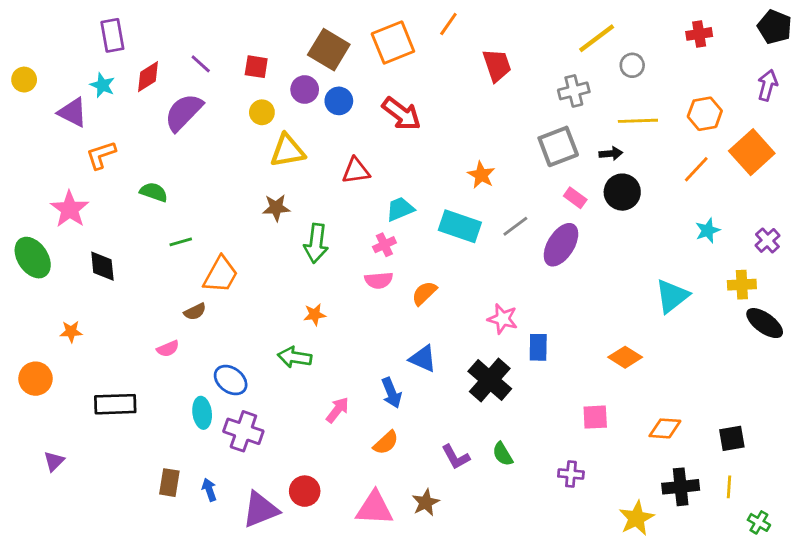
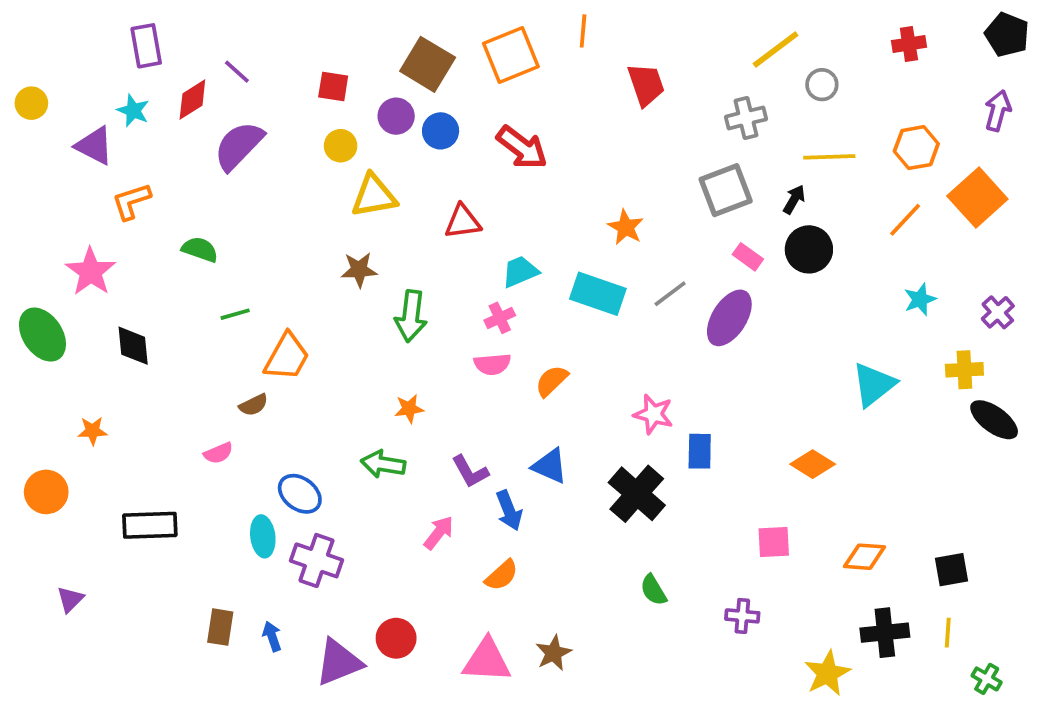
orange line: (448, 24) -> (583, 31), turned -30
purple line: (201, 64) -> (237, 72), moved
black arrow: (611, 154) -> (794, 199), turned -55
purple L-shape: (456, 457) -> (470, 472), moved

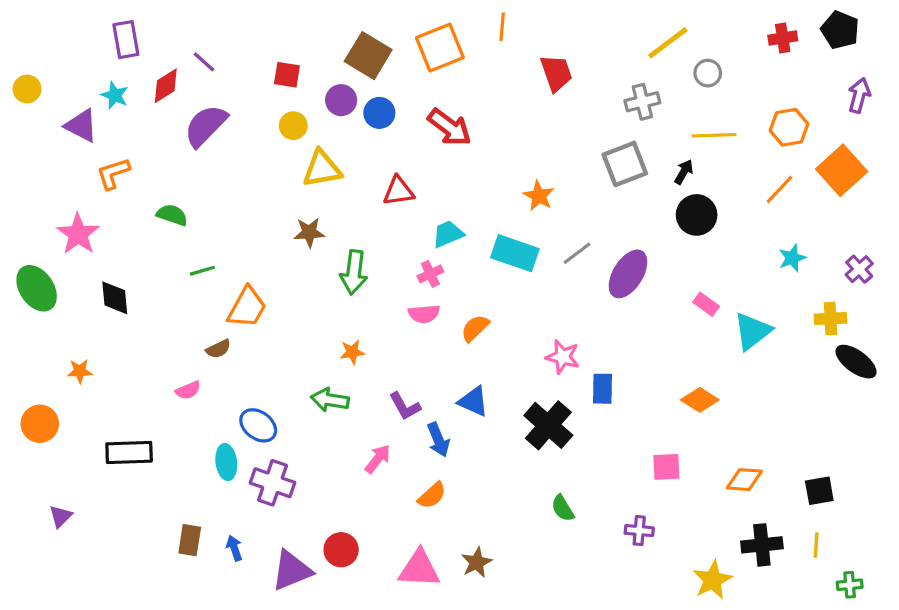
black pentagon: (1007, 35) -> (840, 30), moved
pink rectangle: (748, 257) -> (706, 304), moved
green cross: (987, 679) -> (850, 585), turned -35

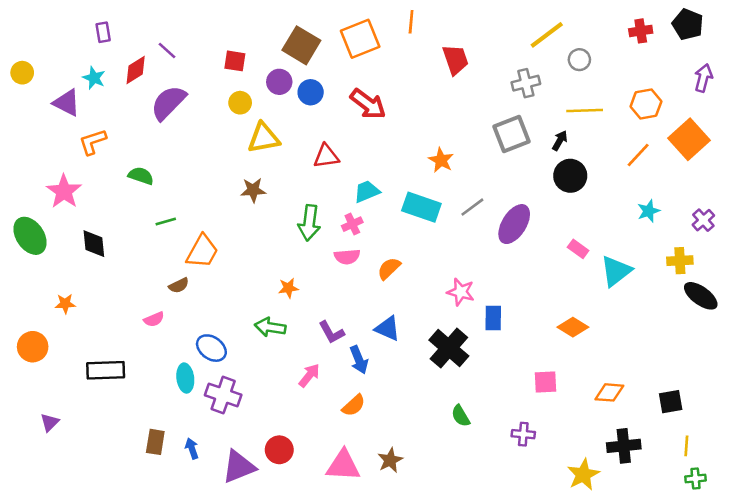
purple rectangle: (126, 40) -> (103, 32), size x0.7
green arrow: (354, 272) -> (309, 223), moved
yellow line: (816, 545) -> (686, 446), moved

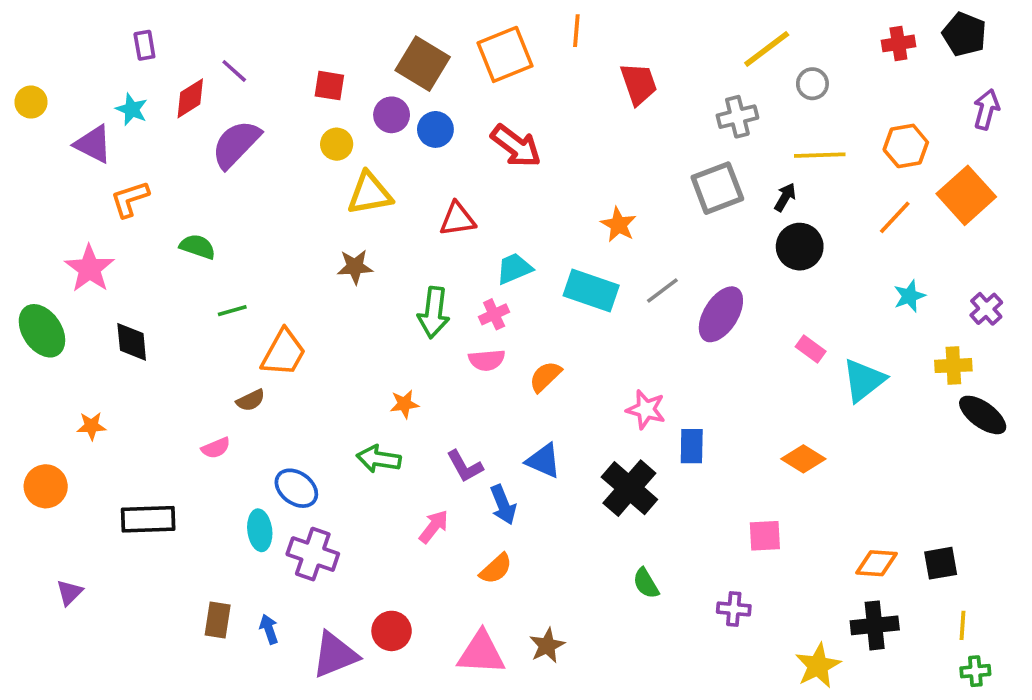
orange diamond: (609, 392) -> (877, 563), moved

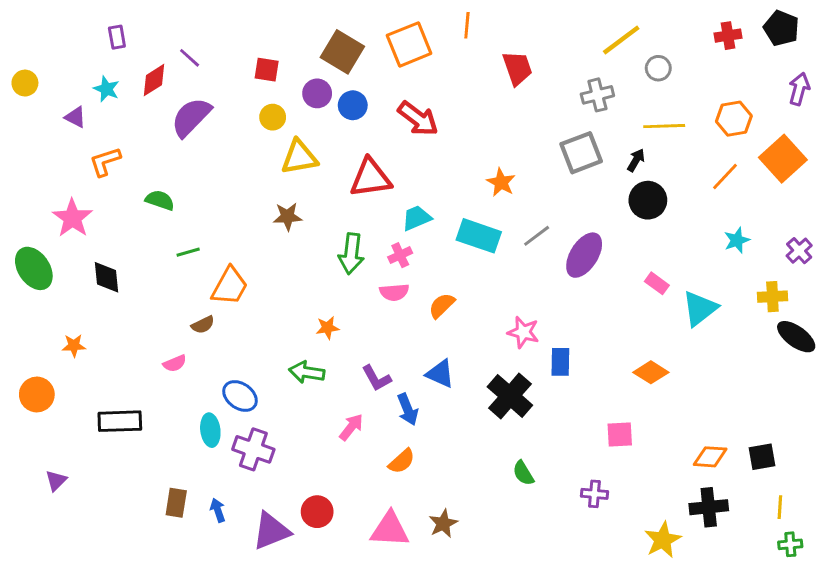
purple triangle: (93, 144) -> (75, 117), size x0.7
red triangle: (457, 219) -> (371, 178), size x1.4

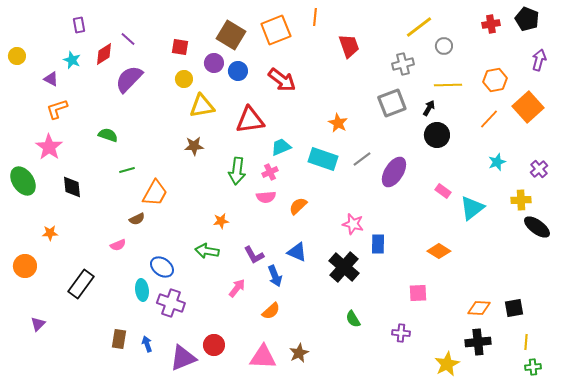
orange L-shape: (105, 162) -> (57, 109), moved
black rectangle: (120, 421) -> (81, 284), turned -52

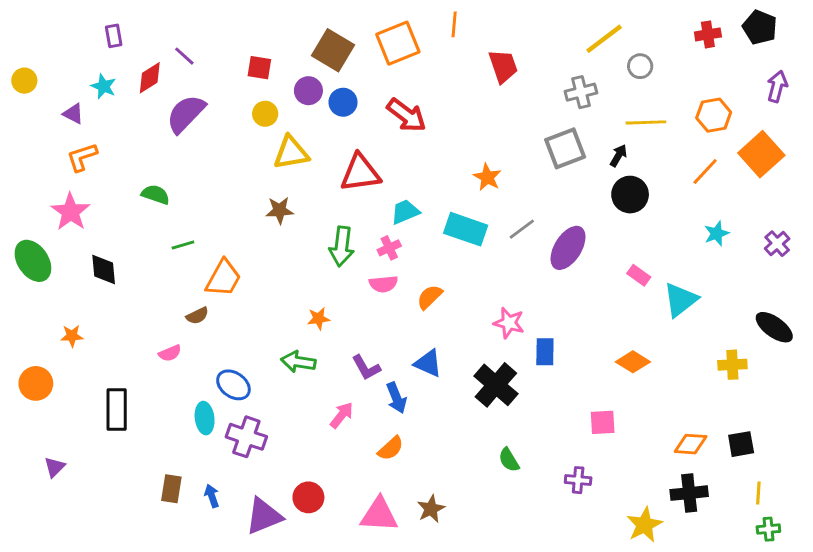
yellow cross: (521, 200) -> (732, 365), moved
black rectangle: (81, 284) -> (117, 409), turned -36

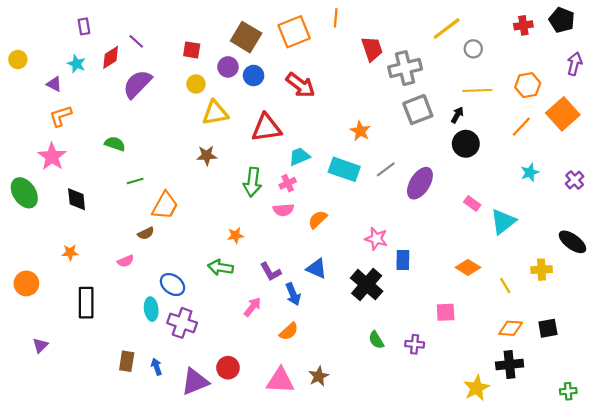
gray cross: (581, 92) -> (405, 68), moved, size x1.4
orange star: (72, 336) -> (70, 253), moved
purple cross: (578, 480) -> (415, 344), moved
yellow line: (758, 493) -> (505, 286), moved, turned -35

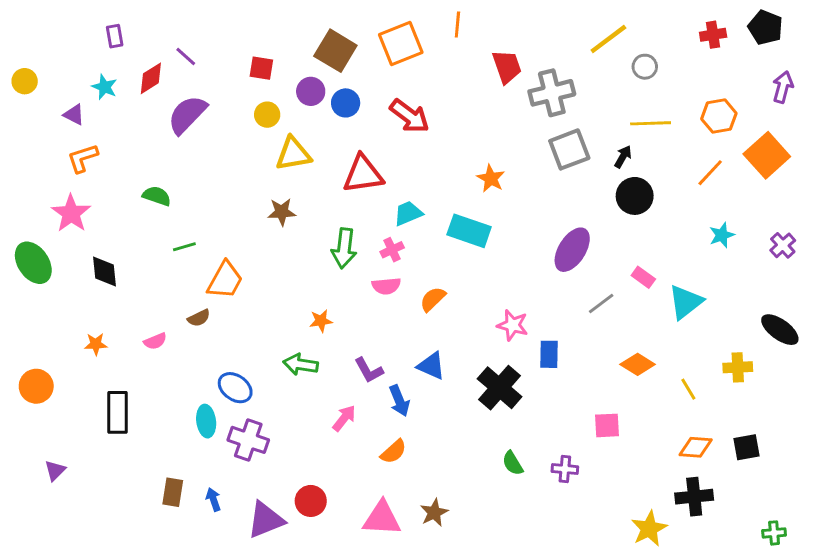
gray line: (386, 169) -> (601, 303), moved
pink semicircle: (126, 261) -> (155, 341), moved

